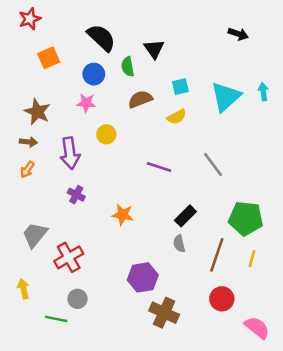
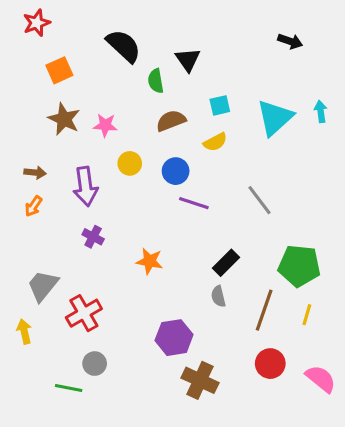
blue circle: (94, 74) -> (176, 171), moved
brown star: (37, 112) -> (64, 119), moved
yellow arrow: (23, 289) -> (24, 331), moved
pink semicircle: (257, 328) -> (321, 379), moved

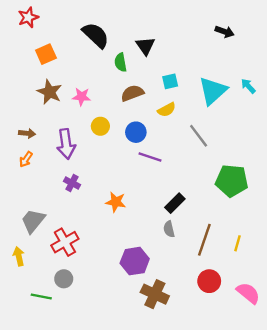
cyan arrow: (321, 112) -> (248, 86), turned -35
gray line: (260, 200) -> (199, 136), moved
green pentagon: (299, 266) -> (232, 181), moved
gray circle: (95, 364) -> (64, 279), moved
green line: (69, 388) -> (41, 297), moved

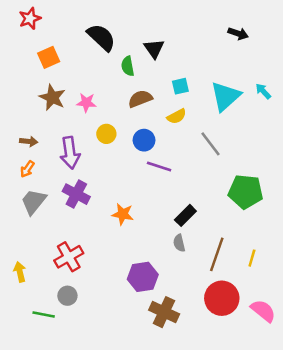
purple cross: (72, 183) -> (76, 194), size x1.5
gray trapezoid: (33, 221) -> (34, 202), moved
red circle: (209, 281) -> (222, 298), size x1.4

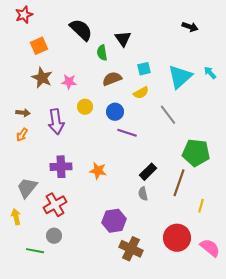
purple cross: (76, 194) -> (61, 167), moved, turned -30
gray trapezoid: (34, 202) -> (27, 188), moved
brown line: (217, 254) -> (179, 183), moved

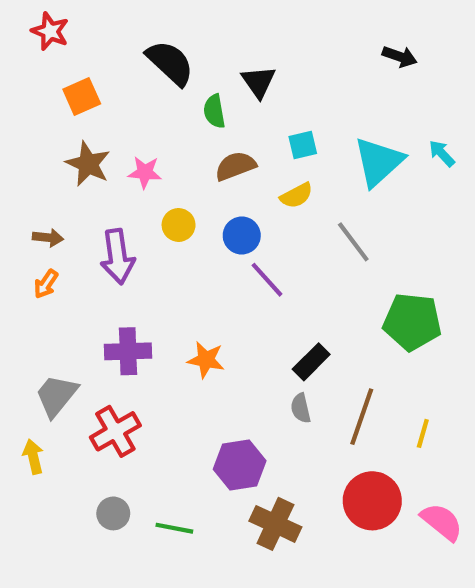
red star: (24, 15) -> (50, 31), turned -30
purple line: (127, 133) -> (267, 280), turned 30
brown line: (179, 183) -> (362, 417), moved
gray circle: (54, 236) -> (113, 513), moved
green line: (35, 251) -> (174, 528), moved

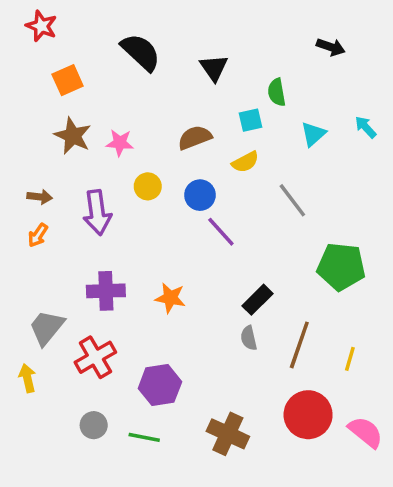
green semicircle: (214, 111) -> (277, 92), moved
cyan triangle: (379, 162) -> (313, 134), size x0.6
purple hexagon: (240, 465) -> (160, 385), moved

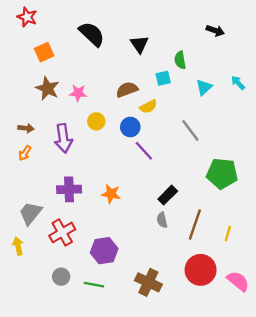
yellow semicircle: (245, 162) -> (148, 107), moved

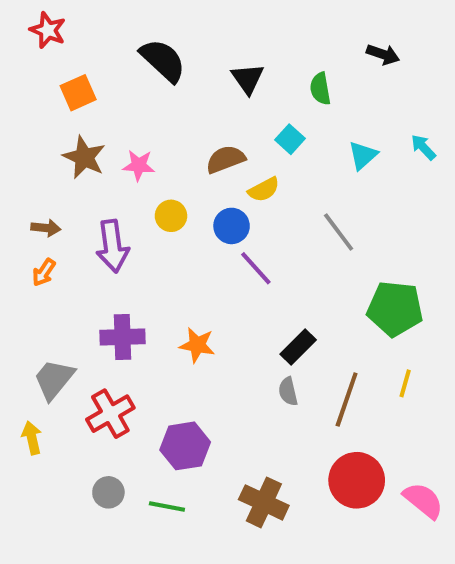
green semicircle: (180, 60) -> (320, 89), moved
cyan square: (163, 78) -> (290, 139), turned -35
yellow line: (228, 234) -> (405, 383), moved

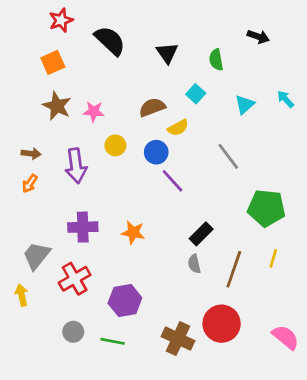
red star: (48, 30) -> (61, 20), moved, turned 30
red circle: (357, 480) -> (222, 324), moved

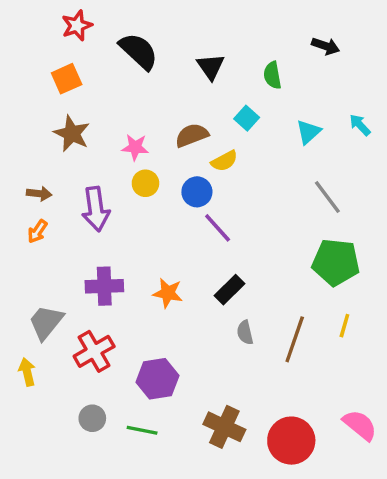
pink star: (94, 111) -> (135, 147), moved
gray line: (228, 156) -> (327, 197), moved
black rectangle: (201, 234) -> (230, 290), moved
red circle: (222, 324) -> (291, 441), moved

